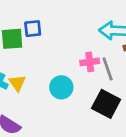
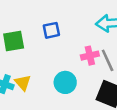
blue square: (33, 29) -> (51, 30), moved

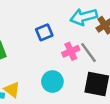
blue square: (51, 30) -> (44, 32), moved

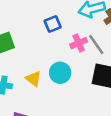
yellow triangle: (12, 90) -> (34, 79), moved

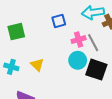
cyan circle: (60, 73) -> (78, 60), moved

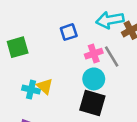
cyan cross: (11, 67) -> (31, 90), moved
black square: (96, 70) -> (92, 103), moved

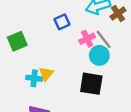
cyan circle: (94, 79) -> (99, 55), moved
yellow triangle: (45, 86) -> (46, 74), turned 35

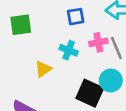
cyan circle: (99, 55) -> (111, 80), moved
cyan cross: (34, 78) -> (69, 50), moved

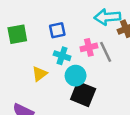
blue square: (76, 17) -> (57, 30), moved
cyan circle: (111, 80) -> (76, 76), moved

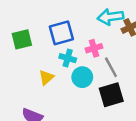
blue square: (57, 30) -> (61, 33), size x1.5
gray line: (106, 52) -> (111, 67), moved
black square: (83, 94) -> (111, 95), moved, turned -35

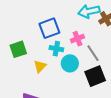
green square: (22, 39) -> (18, 49), moved

